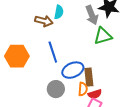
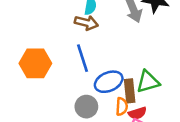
brown arrow: (44, 21) -> (86, 23), moved
green triangle: (103, 36) -> (148, 82), moved

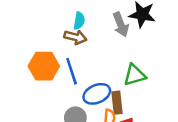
orange hexagon: (35, 63) -> (44, 66), moved
green triangle: (148, 82) -> (135, 75), moved

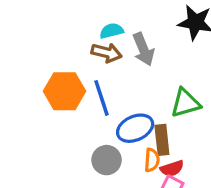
cyan semicircle: (79, 21) -> (112, 31), turned -114
gray arrow: (121, 25) -> (143, 49), moved

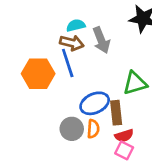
blue line: (101, 98) -> (68, 63), moved
orange semicircle: (152, 160) -> (93, 129), moved

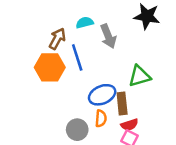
brown arrow: (72, 43) -> (57, 39), moved, turned -75
gray circle: (72, 129) -> (77, 130), moved

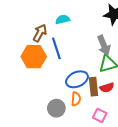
gray arrow: (108, 36) -> (104, 45), moved
red semicircle: (129, 125) -> (107, 88), moved

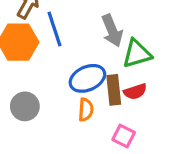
gray arrow: (104, 45) -> (112, 31), moved
gray circle: (56, 108) -> (25, 106), moved

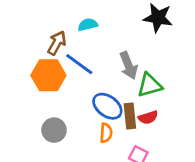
blue line: (54, 29) -> (79, 64), turned -36
blue ellipse: (87, 78) -> (107, 106), turned 60

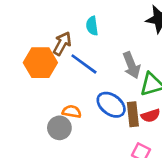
cyan semicircle: (88, 25) -> (92, 26), turned -84
orange hexagon: (48, 75) -> (40, 63), moved
orange semicircle: (106, 133) -> (72, 112), moved, turned -84

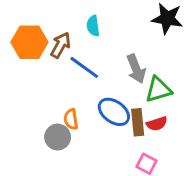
orange hexagon: (40, 63) -> (29, 42), moved
orange semicircle: (72, 112) -> (71, 119), turned -108

